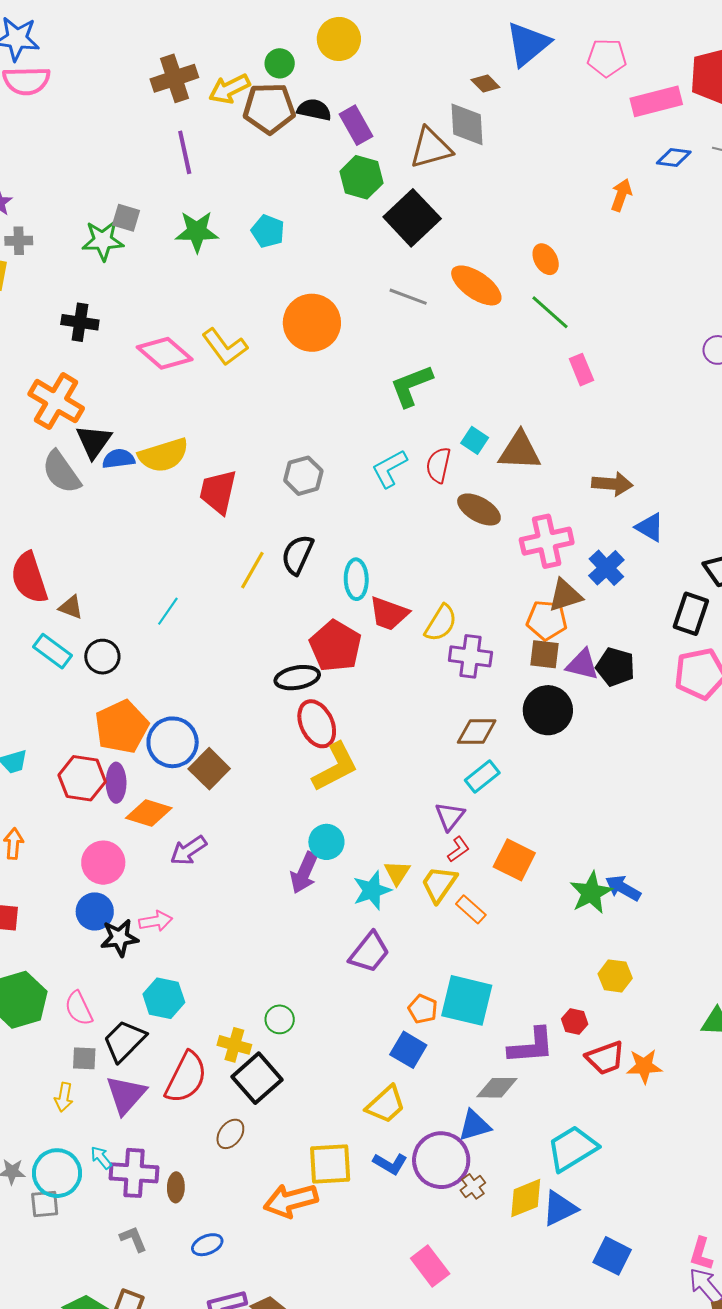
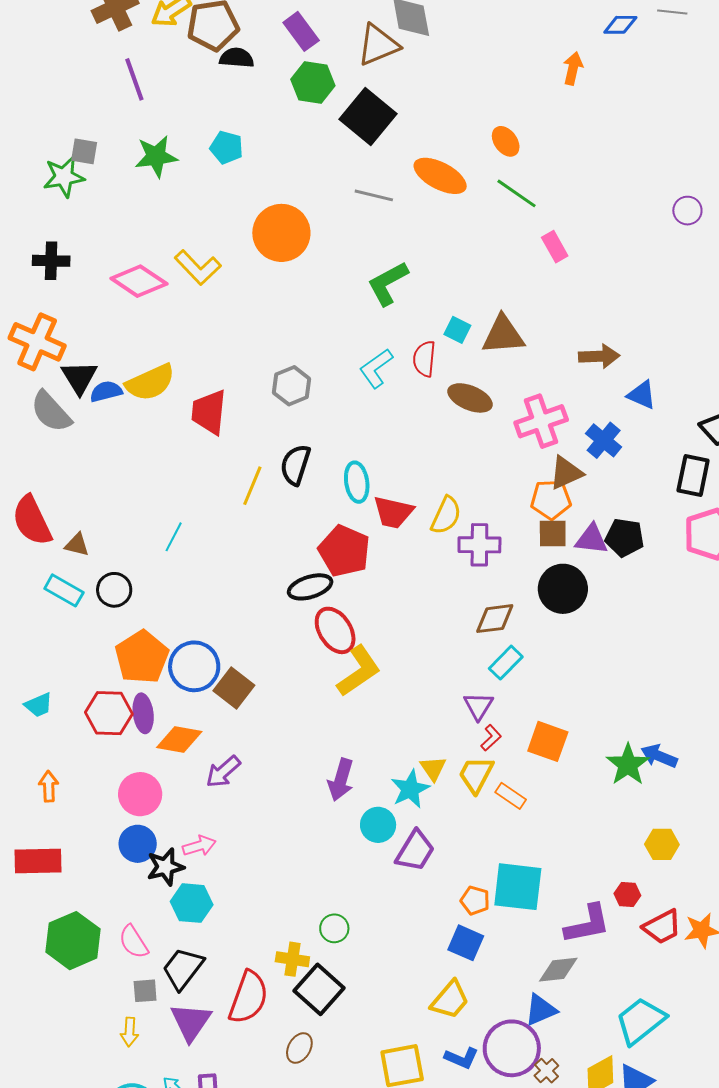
black semicircle: (314, 110) -> (237, 58), moved
cyan circle: (326, 842) -> (378, 825), moved
cyan hexagon: (164, 998) -> (192, 903), moved

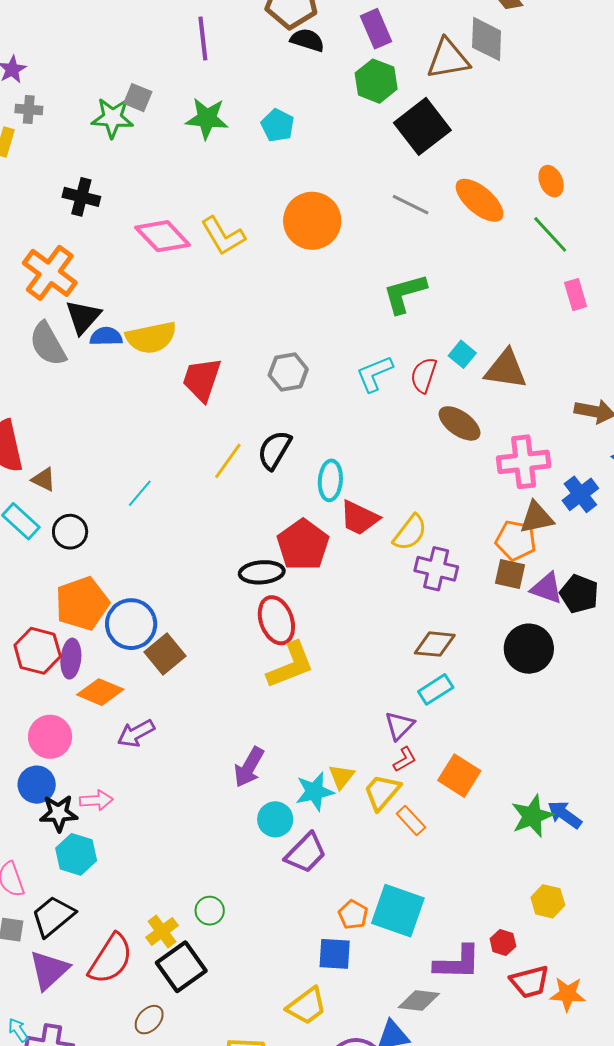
black circle: (563, 589) -> (529, 649), moved
blue square: (466, 943) -> (335, 954), turned -33
yellow cross: (292, 959) -> (162, 931), turned 32

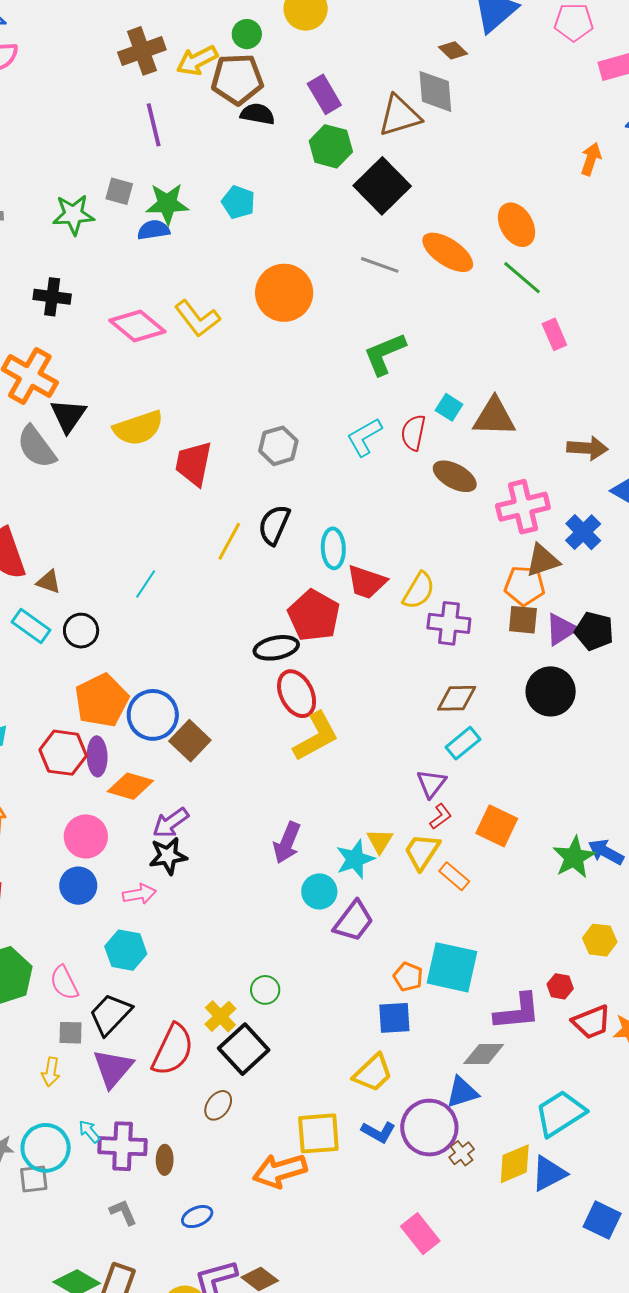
gray square: (138, 98) -> (119, 191), moved
orange ellipse: (551, 181) -> (516, 225), size x1.4
blue semicircle: (106, 336) -> (154, 230), moved
purple triangle: (547, 588) -> (561, 629), turned -45
black star: (59, 813) -> (168, 856), moved

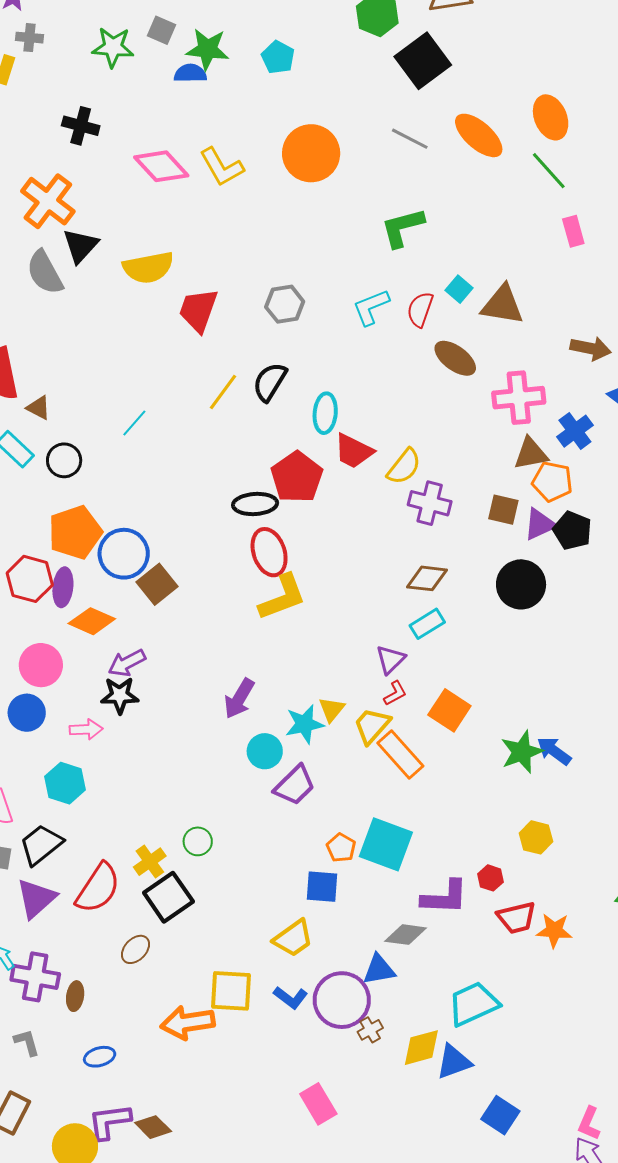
orange pentagon: (525, 586) -> (552, 482), moved
orange rectangle: (454, 876) -> (400, 754), size x1.6

